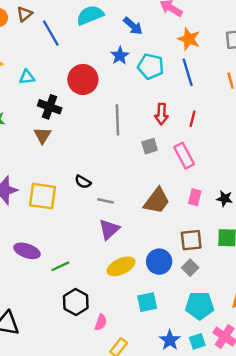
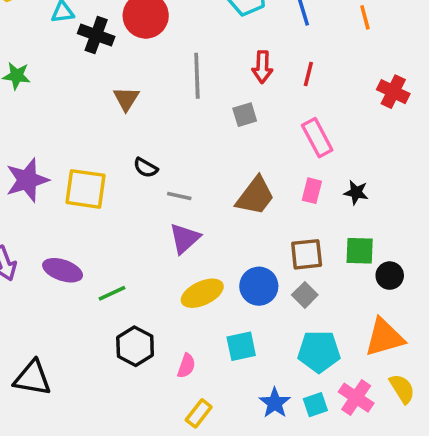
black cross: (50, 107) -> (96, 35), moved
brown triangle: (42, 135) -> (126, 99), moved
pink rectangle: (184, 156) -> (317, 138), moved
pink semicircle: (101, 322) -> (186, 366), moved

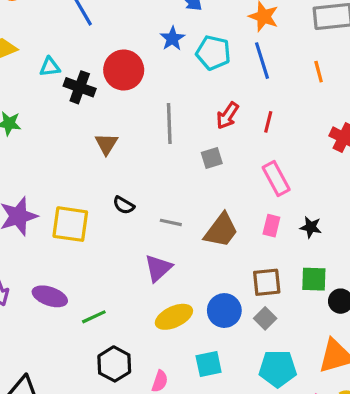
red arrow: (262, 67) -> (227, 116), turned 32
gray line: (179, 196) -> (171, 222), moved

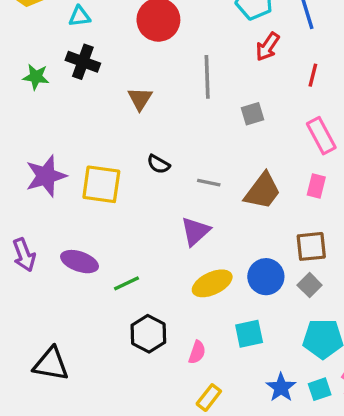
black cross: (80, 87) -> (83, 62), moved
red arrow: (227, 116) -> (268, 47), moved

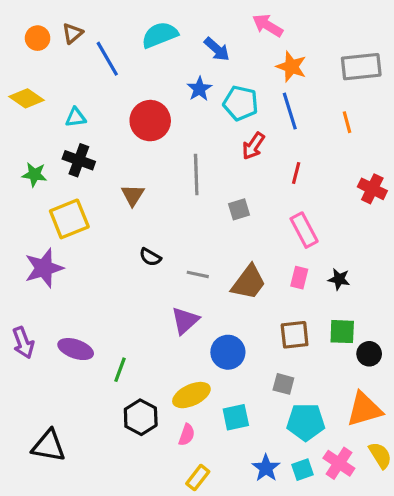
yellow square: (101, 184) -> (69, 219), moved, turned -30
blue circle: (266, 277) -> (228, 352), moved
green line: (127, 283) -> (120, 370), turned -45
yellow ellipse: (212, 283) -> (191, 395), moved
gray square: (310, 285) -> (283, 384), moved, turned -30

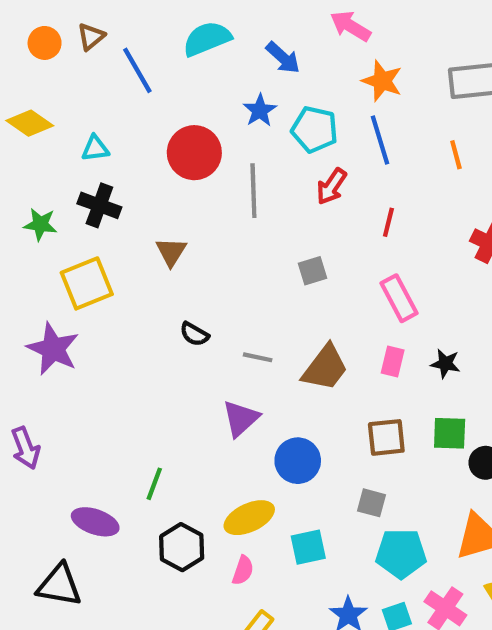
gray line: (196, 175) -> (253, 191), moved
purple star: (44, 268) -> (53, 349), turned -30
purple ellipse: (76, 349) -> (95, 522), moved

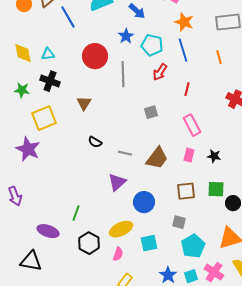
yellow diamond: (30, 123) -> (23, 53), moved, turned 45
cyan pentagon: (401, 553) -> (193, 246), turned -30

